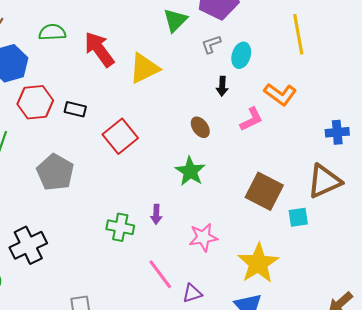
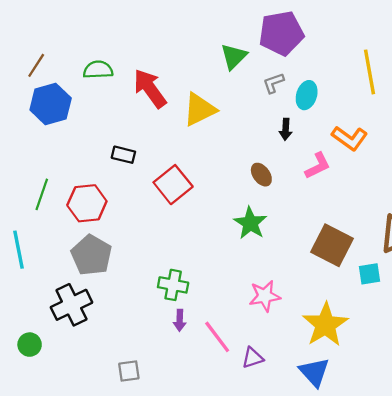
red hexagon: (35, 102) -> (87, 203), moved
gray pentagon: (55, 172) -> (91, 255), moved
purple arrow: (156, 214) -> (180, 320), moved

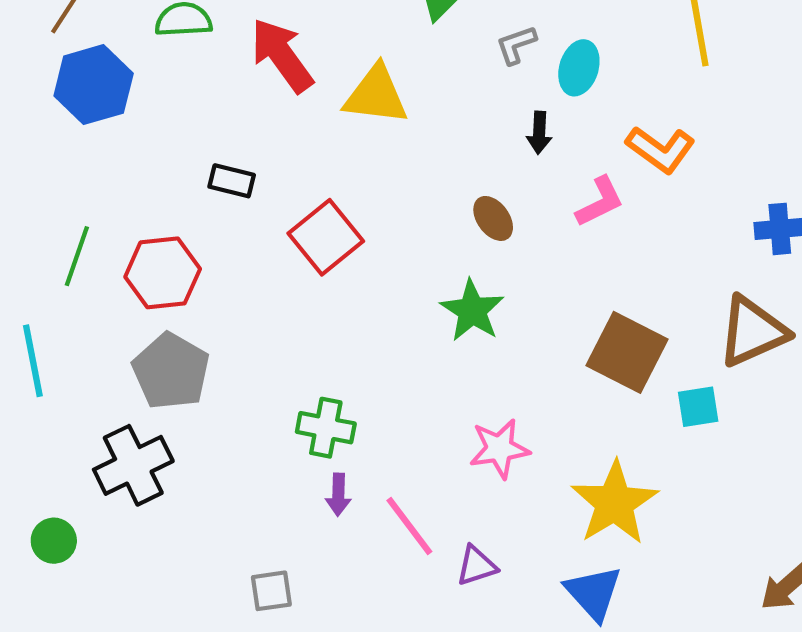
yellow triangle: (200, 109) -> (376, 95), turned 33
gray square: (129, 371) -> (271, 591), moved

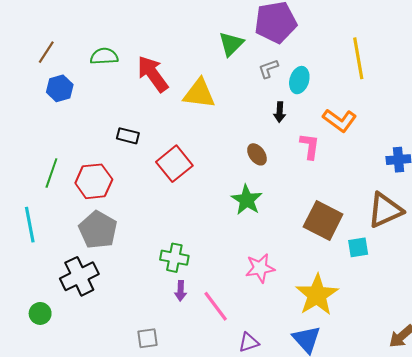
blue hexagon: (94, 85) -> (60, 88), size x0.7
pink L-shape: (600, 202) -> (310, 146), turned -56
purple triangle: (476, 566) -> (249, 342), moved

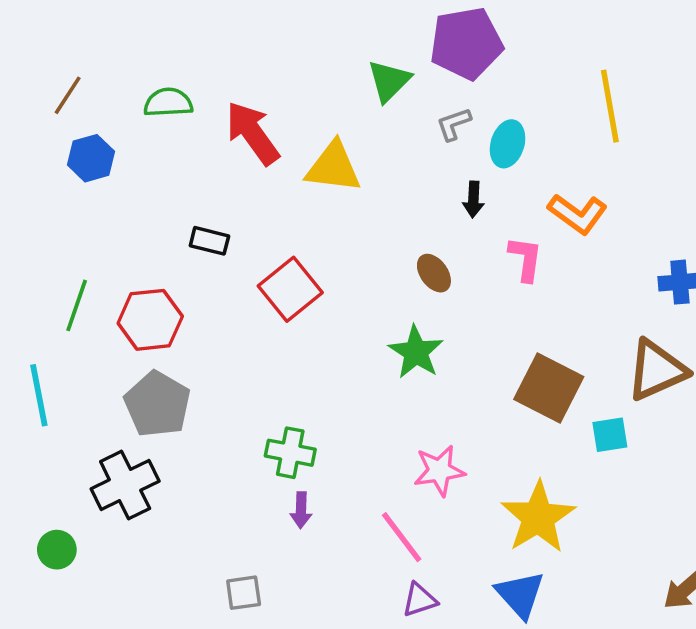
pink line: (216, 306) -> (402, 537), moved

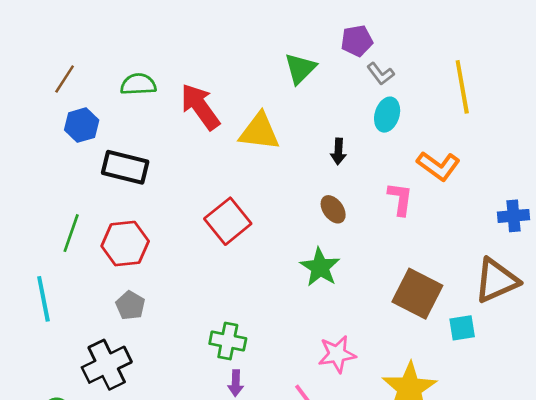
purple pentagon: (466, 43) -> (357, 41), size x0.6
gray L-shape: (454, 124) -> (381, 74), moved, turned -108
black arrow: (473, 199) -> (338, 151), moved
black rectangle: (209, 241) -> (125, 167), moved, size x1.6
gray pentagon: (157, 404) -> (130, 305), size x0.6

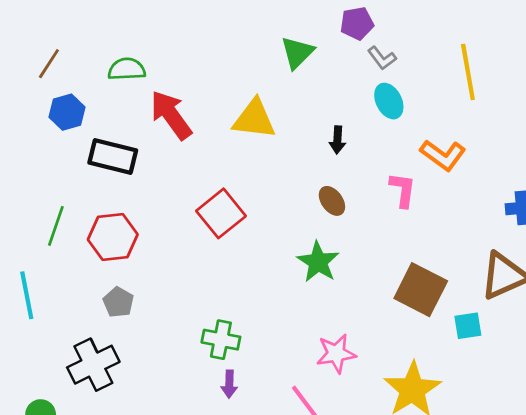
red arrow: (200, 107) -> (171, 115), moved
cyan ellipse: (387, 115) -> (389, 101), turned -44

